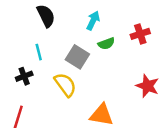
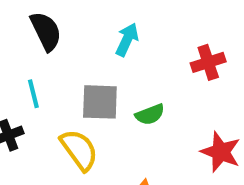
green semicircle: (106, 44) -> (150, 114), moved
gray square: (77, 57) -> (100, 102), turned -30

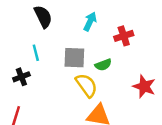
red cross: (208, 62) -> (124, 36), moved
yellow semicircle: (79, 150) -> (86, 85), moved

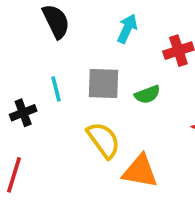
cyan line: (36, 53) -> (56, 89), moved
yellow semicircle: (86, 85) -> (104, 140), moved

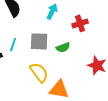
cyan line: (56, 89) -> (13, 44), turned 32

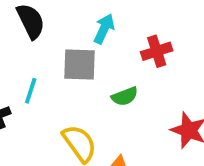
gray square: (39, 41) -> (80, 64), moved

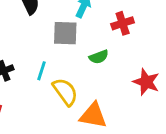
cyan line: (31, 91) -> (42, 71), moved

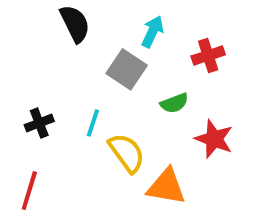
gray square: (65, 33) -> (127, 69), turned 32
red star: (146, 82) -> (214, 139), moved

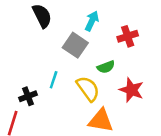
black cross: (39, 123) -> (28, 96), moved
yellow semicircle: (127, 153) -> (88, 89), moved

